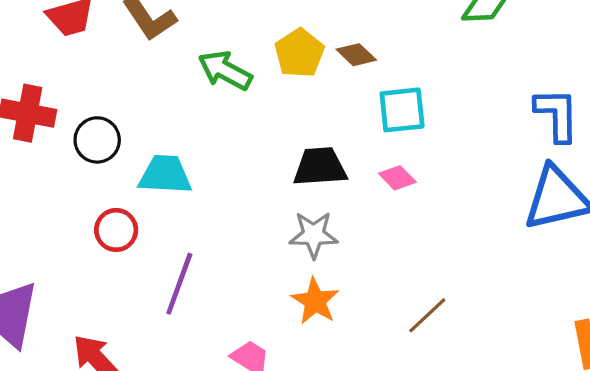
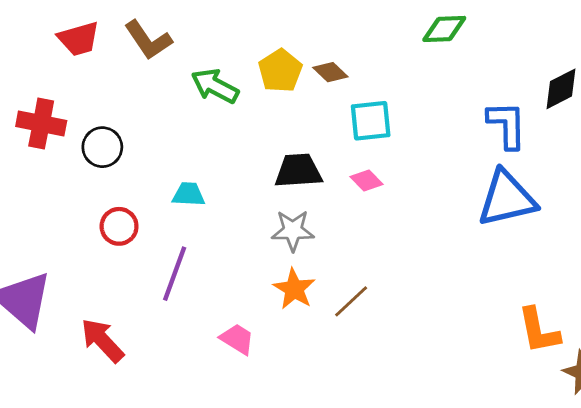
cyan trapezoid: (165, 175) -> (189, 194), moved, size x0.7
brown line: (427, 315) -> (351, 301), moved

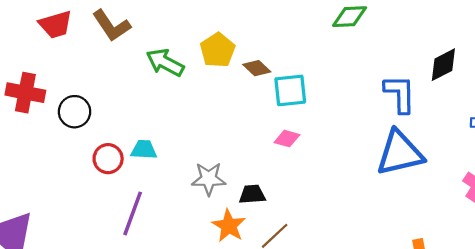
brown diamond: (330, 72) -> (257, 68), moved
black trapezoid: (298, 171) -> (252, 194), moved, size x0.7
pink diamond: (366, 180) -> (287, 139), turned -30
red circle: (119, 226) -> (108, 159), moved
gray star: (293, 231) -> (209, 179), moved

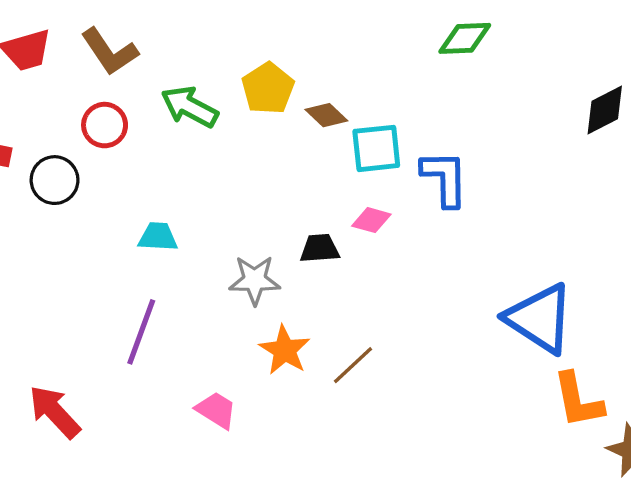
blue L-shape: (400, 94) -> (445, 178), moved
blue triangle: (400, 153) -> (540, 318), moved, turned 46
red circle: (108, 159) -> (105, 125), moved
black trapezoid: (252, 194) -> (320, 248), moved

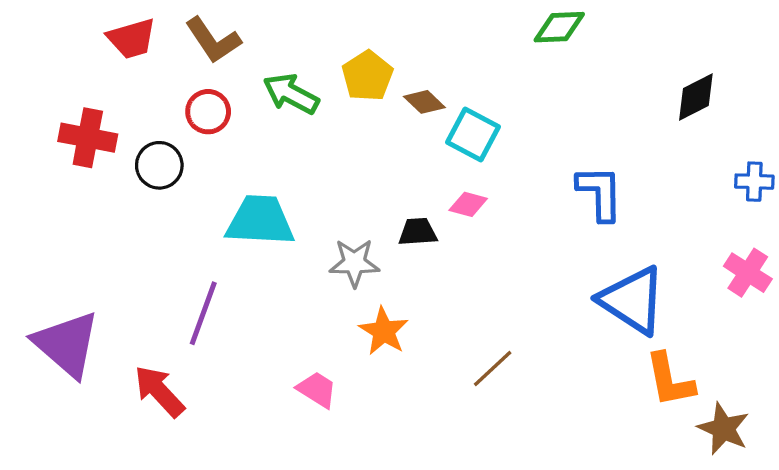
cyan square: (376, 148) -> (473, 134), turned 34
blue L-shape: (445, 178) -> (600, 193), moved
cyan trapezoid: (158, 237) -> (260, 221), size x1.8
purple line: (141, 332) -> (203, 313), moved
brown line: (353, 365) -> (493, 369), moved

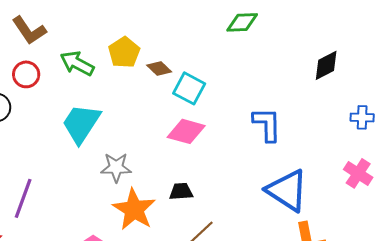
pink diamond: (468, 204) -> (186, 131), size x1.6
cyan trapezoid: (260, 221) -> (81, 123), moved, turned -60
black trapezoid: (418, 232) -> (181, 191), moved
orange star: (384, 331) -> (134, 209), size x1.4

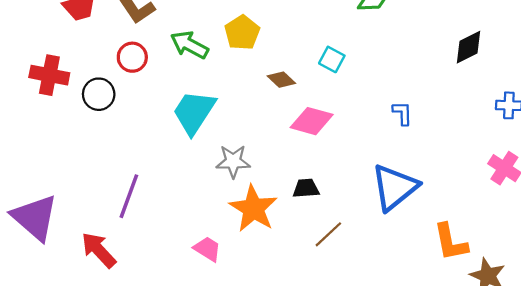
brown diamond: (159, 68) -> (281, 80), moved
cyan square: (189, 88) -> (332, 59), moved, size x0.7
blue L-shape: (267, 124) -> (402, 113), size x0.6
blue triangle: (287, 190) -> (395, 187), moved, turned 48

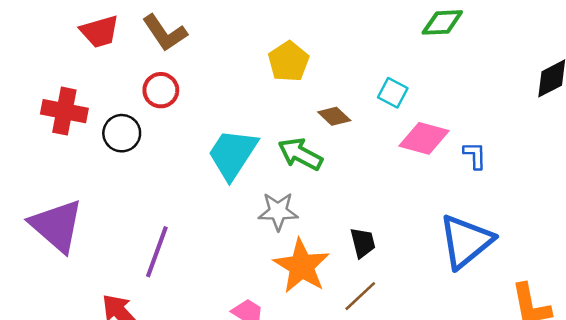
green arrow: (189, 45) -> (300, 154), moved
pink diamond: (312, 121) -> (424, 138), moved
black trapezoid: (306, 188) -> (363, 243), turned 80
purple triangle: (35, 217) -> (57, 226), moved
brown line: (328, 234) -> (360, 296), moved

